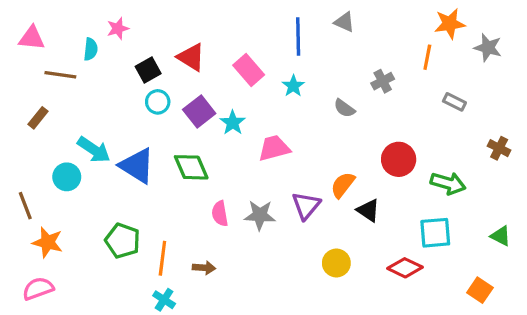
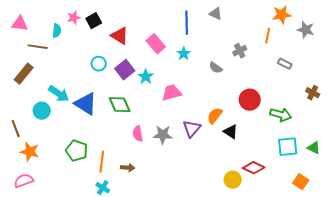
black square: (148, 70) -> (94, 21), moved
brown rectangle: (38, 118) -> (24, 74), size x1.5
cyan square: (435, 233) -> (288, 147), moved
yellow circle: (336, 263) -> (233, 180), moved

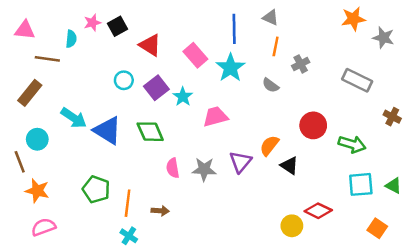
orange line: (268, 36) -> (276, 46), moved
cyan star: (184, 54) -> (230, 68), size x1.6
gray rectangle: (285, 64) -> (357, 80), size x1.6
cyan circle: (42, 111) -> (37, 139), moved
pink semicircle: (24, 181) -> (44, 227), moved

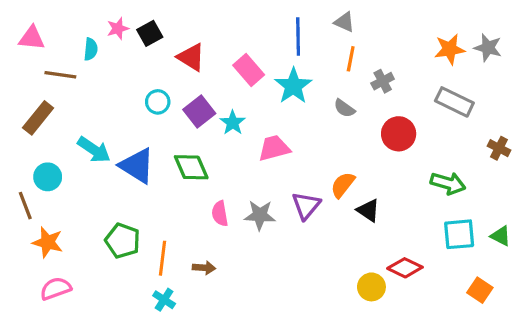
orange star: (353, 19) -> (450, 49), moved
red circle: (313, 125) -> (399, 134), moved

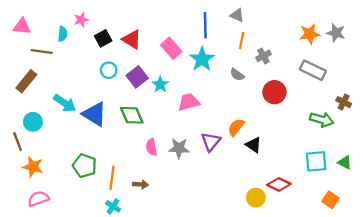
black square: (150, 33) -> (103, 38), moved
green arrow: (448, 183) -> (322, 120), moved

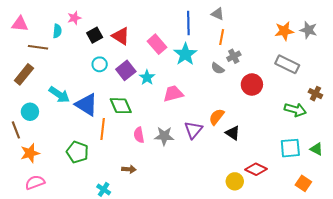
gray cross: (263, 56) -> (234, 56), moved
orange star: (33, 167) -> (30, 153), turned -30
orange line: (112, 178) -> (103, 129), moved

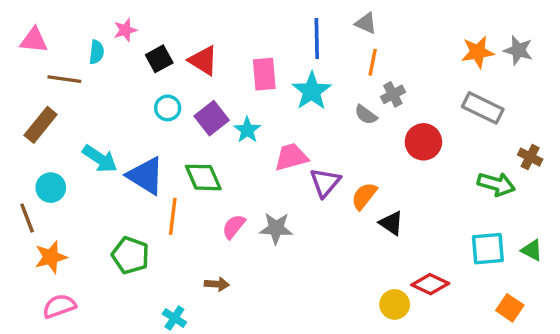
pink rectangle: (157, 44) -> (264, 74), turned 36
purple triangle: (193, 130) -> (325, 182), moved
pink semicircle: (139, 135) -> (234, 227), turned 49

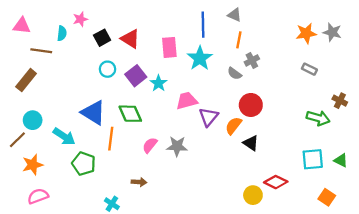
gray rectangle: (483, 108) -> (309, 69), size x0.6
red circle: (423, 142) -> (251, 105), moved
cyan arrow: (100, 159) -> (64, 136), moved
brown line: (27, 218) -> (17, 140), turned 66

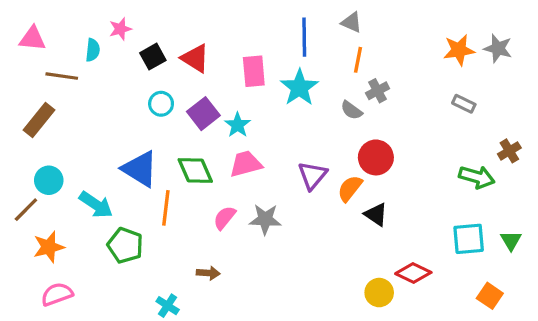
pink trapezoid: (187, 101) -> (246, 164), moved
brown cross: (340, 101) -> (509, 151), turned 32
green triangle: (341, 160) -> (511, 240), turned 32

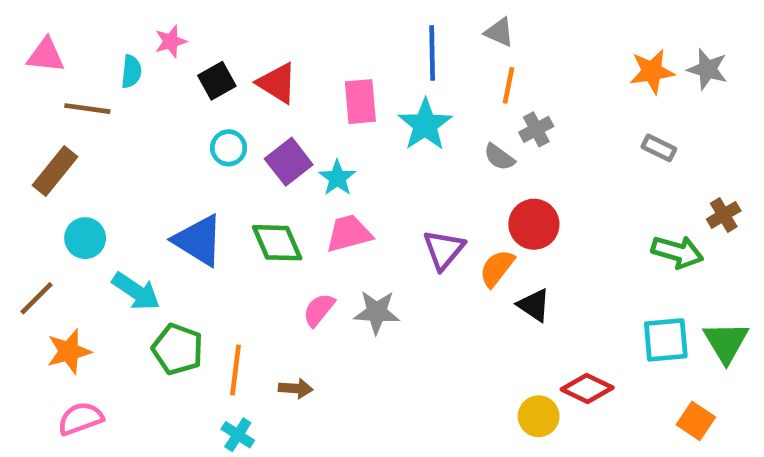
cyan circle: (49, 180) -> (85, 238), moved
orange line: (166, 208) -> (235, 370), moved
green triangle: (511, 240) -> (726, 342), size x1.5

